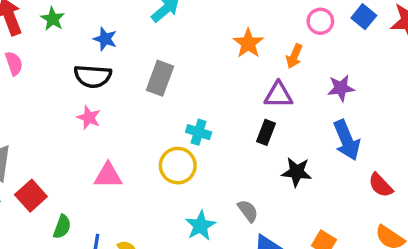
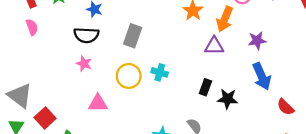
orange arrow: (294, 56) -> (225, 19), size x1.5
black rectangle: (266, 132) -> (205, 87), moved
yellow circle: (178, 166) -> (129, 76), moved

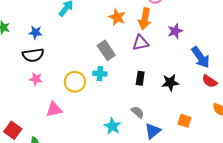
gray rectangle: (133, 36) -> (106, 50), moved, turned -42
blue arrow: (262, 76) -> (201, 57), moved
black star: (228, 99) -> (170, 83), moved

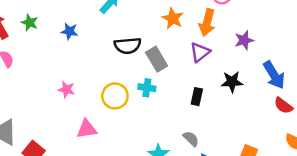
purple triangle: (140, 43) -> (200, 52), turned -30
black semicircle: (33, 55) -> (128, 46), moved
black star: (170, 83) -> (232, 82), moved

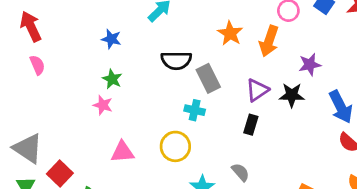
green star: (30, 23) -> (112, 79), moved
purple triangle: (200, 52) -> (257, 90), moved
black star: (232, 82) -> (292, 95), moved
yellow circle: (115, 96) -> (175, 146), moved

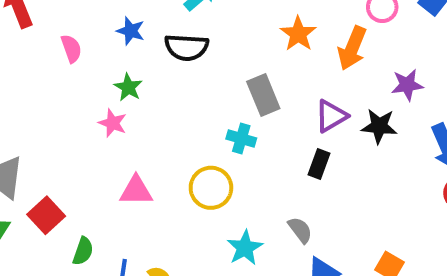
black semicircle: (176, 60) -> (187, 47), moved
pink semicircle: (37, 65) -> (71, 49), moved

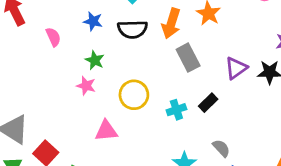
orange arrow: (352, 48) -> (171, 23), moved
cyan cross: (241, 139) -> (176, 110), moved, turned -30
black rectangle: (319, 164) -> (208, 103), moved, turned 30
yellow circle: (211, 188) -> (134, 95), moved

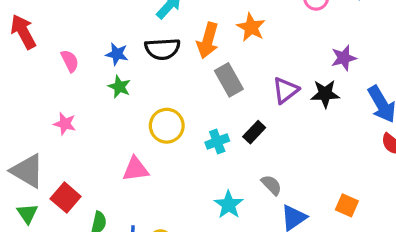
blue star: (93, 21) -> (117, 54), moved
pink star: (86, 86) -> (65, 124), moved

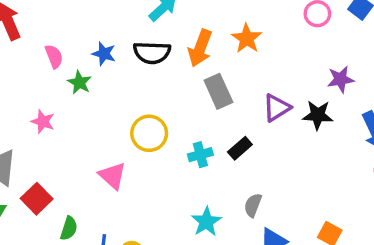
green star: (119, 87) -> (79, 83), moved
pink triangle: (136, 169) -> (112, 176), turned 44
gray semicircle: (271, 185) -> (253, 205), turned -120

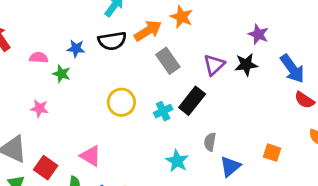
orange arrow: (200, 48) -> (148, 31), turned -132
pink semicircle: (54, 56) -> (39, 58), turned -54
purple star: (341, 79) -> (258, 34), turned -30
black rectangle: (240, 148) -> (192, 101), size x1.5
pink triangle: (112, 176) -> (90, 156), moved

